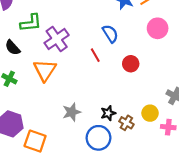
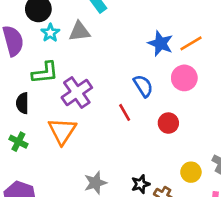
pink circle: (158, 28) -> (184, 78), moved
black semicircle: (13, 48) -> (22, 103), turned 42
yellow circle: (150, 113) -> (191, 172), moved

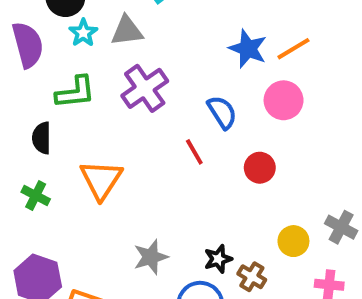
purple cross: (77, 93) -> (145, 88), moved

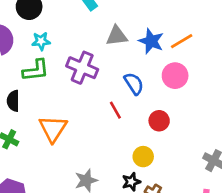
gray triangle: (127, 31) -> (117, 36), moved
cyan star: (83, 33) -> (41, 41), moved, turned 30
purple cross: (145, 88) -> (82, 68), turned -32
yellow circle: (293, 241) -> (143, 157), moved

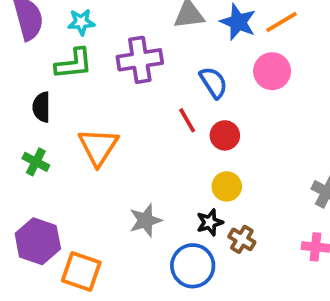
purple cross: (82, 68) -> (140, 60), turned -32
red circle: (159, 121) -> (225, 135), moved

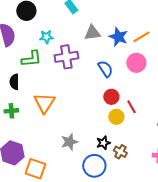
cyan star: (81, 22) -> (46, 37), moved
red line: (187, 120) -> (131, 107), moved
green cross: (36, 162) -> (11, 111), turned -32
yellow circle: (227, 186) -> (116, 117), moved

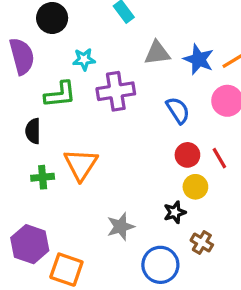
red line: (131, 107) -> (219, 158), moved
green cross: (11, 111) -> (43, 177), moved
black star: (103, 143) -> (175, 212), moved

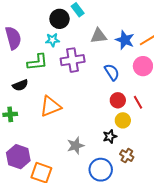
black circle: (52, 18) -> (59, 19), moved
black semicircle: (33, 131) -> (20, 85), turned -112
orange triangle: (81, 164) -> (50, 106), turned 35
green cross: (43, 177) -> (10, 114), moved

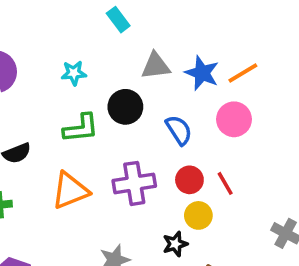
black circle: (59, 19) -> (125, 107), moved
purple cross: (73, 60) -> (134, 183), moved
green L-shape: (37, 62) -> (81, 128), moved

